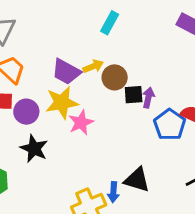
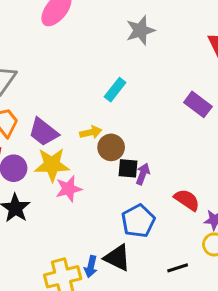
purple trapezoid: (66, 72) -> (43, 132), moved
blue pentagon: (170, 125) -> (138, 221), moved

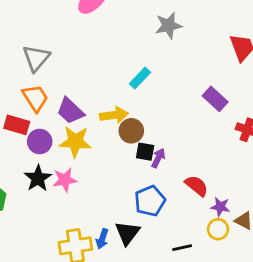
yellow arrow: (91, 132) -> (114, 115), size x1.4
pink star: (69, 189) -> (65, 180), moved
black triangle: (117, 258) -> (127, 233), turned 36

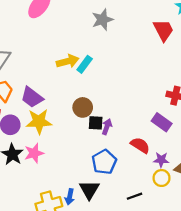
purple rectangle: (215, 99) -> (162, 122), moved
yellow arrow: (114, 115) -> (68, 61), moved

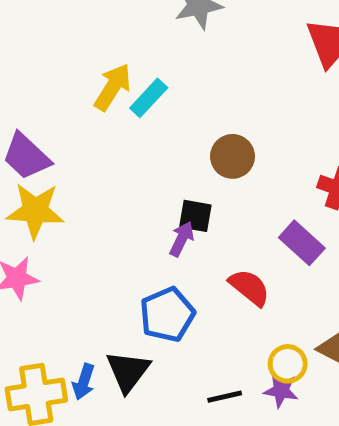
yellow arrow: (68, 61) -> (113, 87), turned -50
brown circle: (83, 107) -> (232, 156), moved
black square: (96, 123) -> (195, 216), moved
purple star: (161, 160) -> (281, 390), moved

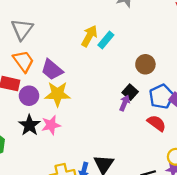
black square: (195, 216) -> (130, 92), turned 35
blue pentagon: (167, 315) -> (161, 96), moved

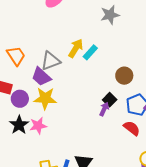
gray triangle: (22, 29) -> (51, 61), moved, turned 30
orange trapezoid: (23, 61) -> (16, 56), moved

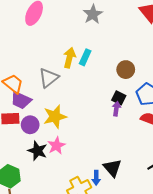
purple trapezoid: (41, 77) -> (21, 100), moved

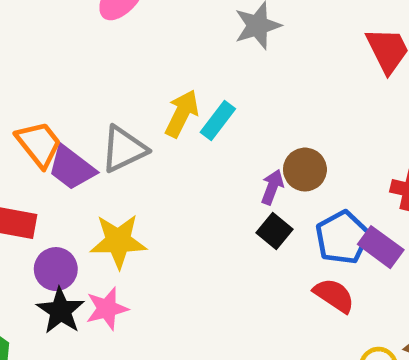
purple trapezoid: (21, 100) -> (72, 168), moved
purple arrow: (116, 109) -> (272, 187), moved
purple circle: (30, 125) -> (56, 269), moved

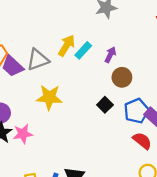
purple arrow: (272, 187) -> (110, 55), moved
yellow star: (118, 241) -> (49, 97), moved
red semicircle: (334, 295) -> (142, 141), moved

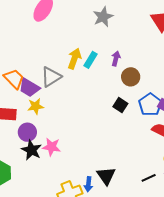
yellow star: (49, 97) -> (36, 106), moved, size x0.7
pink star: (23, 134) -> (51, 147), turned 30

